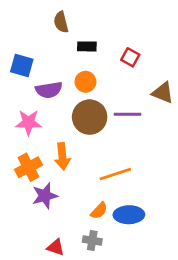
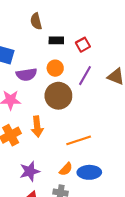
red square: (130, 57) -> (83, 45), moved, turned 32
purple line: (128, 114) -> (85, 76), moved, turned -60
purple star: (45, 196) -> (30, 171), moved

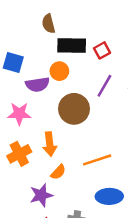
black rectangle: (56, 40) -> (72, 46), size x1.6
orange circle: (55, 68) -> (59, 71), moved
orange semicircle: (66, 169) -> (58, 172), moved

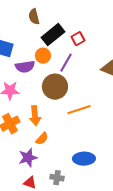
black rectangle: (72, 46) -> (53, 35), turned -40
purple line: (104, 86) -> (66, 63), moved
orange line: (97, 160) -> (79, 110), moved

